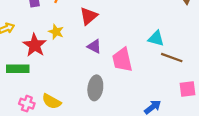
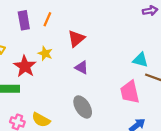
pink trapezoid: (122, 60) -> (130, 92), moved
gray ellipse: (95, 88) -> (83, 107), turned -40

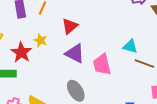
purple triangle: (82, 67) -> (75, 53), size x1.5
pink trapezoid: (130, 92) -> (102, 65), moved

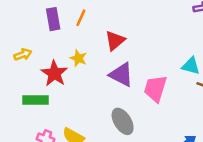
pink trapezoid: (102, 65) -> (155, 89), turned 30

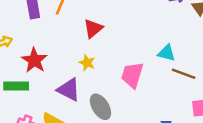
yellow star: (78, 58) -> (87, 63), moved
purple triangle: (121, 75) -> (69, 90), moved

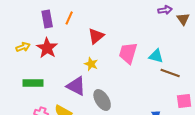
red star: (34, 60) -> (47, 48), moved
pink trapezoid: (132, 75) -> (128, 53), moved

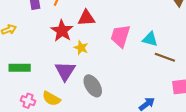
red triangle: (96, 36) -> (86, 18), turned 36
red star: (47, 48) -> (62, 31), moved
purple triangle: (76, 86) -> (65, 71), turned 35

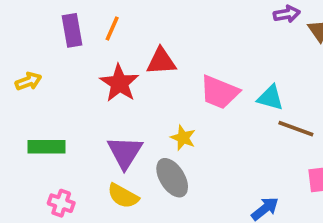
pink trapezoid: (120, 36) -> (219, 92), turned -85
yellow star: (81, 48) -> (183, 138), moved
yellow semicircle: (51, 99) -> (123, 196), moved

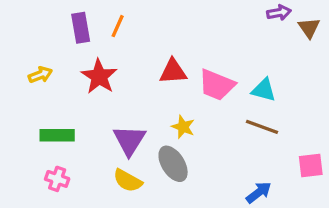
red triangle: (161, 61) -> (173, 71), moved
red star: (119, 83) -> (99, 76), moved
brown line: (296, 129) -> (262, 127), moved
pink cross: (61, 203) -> (57, 179), moved

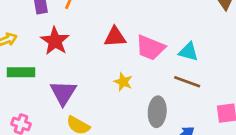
green rectangle: (57, 135) -> (21, 72), moved
purple triangle: (129, 140) -> (63, 93), moved
gray ellipse: (173, 164) -> (157, 112), moved, turned 36

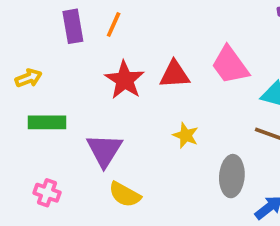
red star: (55, 41) -> (125, 80), moved
pink trapezoid: (150, 48) -> (230, 65), moved, turned 32

